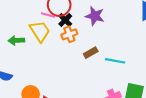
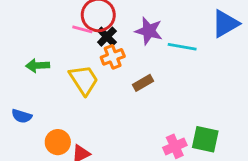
yellow trapezoid: (40, 31) -> (84, 80), moved
cyan line: (115, 61) -> (182, 47), moved

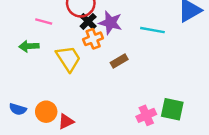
pink line: (82, 29) -> (44, 21), moved
purple star: (149, 31) -> (110, 23), moved
blue semicircle: (22, 116) -> (18, 109), moved

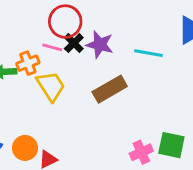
pink line: (44, 21) -> (52, 47), moved
orange cross: (93, 39) -> (28, 63), moved
brown rectangle: (119, 61) -> (110, 89), size x1.6

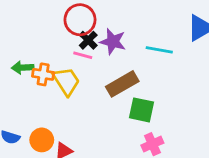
pink line: (52, 47) -> (83, 55), moved
orange cross: (28, 63) -> (43, 74), moved, turned 30
green square: (171, 145) -> (141, 110), moved

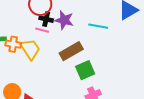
black cross: (88, 40) -> (46, 19), turned -32
green square: (141, 110) -> (85, 70), turned -36

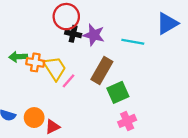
pink line: (42, 30) -> (69, 81), moved, turned -64
brown rectangle: (71, 51) -> (102, 71), turned -30

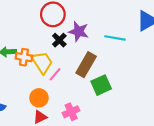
black cross: (73, 34) -> (59, 40), moved, turned 32
orange circle: (34, 118) -> (39, 98), moved
pink cross: (127, 121) -> (71, 112), moved

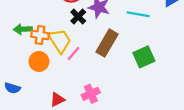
green square: (101, 85) -> (144, 57), moved
orange circle: (39, 98) -> (39, 61), moved

